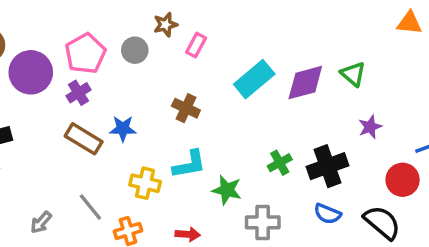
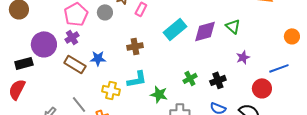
purple circle: (31, 72) -> (44, 44), moved
brown cross: (186, 108) -> (135, 46), turned -35
black cross: (327, 166) -> (218, 80), size x0.7

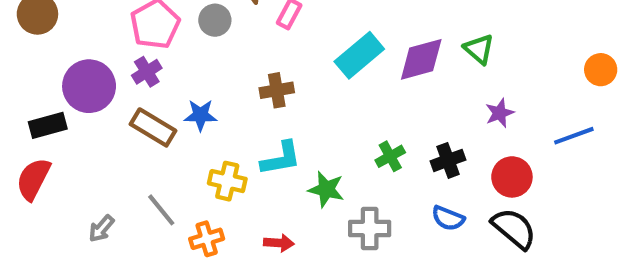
red circle: (262, 88) -> (512, 177), moved

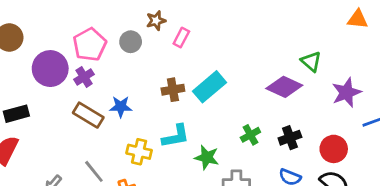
cyan rectangle: (359, 55) -> (210, 87), moved
purple diamond: (421, 59) -> (284, 87), moved, turned 40
purple circle: (89, 86) -> (50, 69), moved
purple star: (500, 113) -> (346, 93), moved, size x1.5

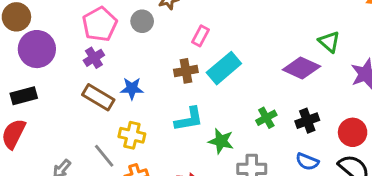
pink rectangle: (181, 38) -> (201, 36), moved
purple circle: (50, 69) -> (37, 49), moved
yellow cross: (139, 152) -> (132, 135), moved

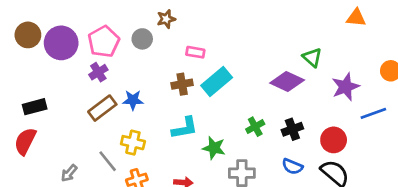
pink rectangle: (201, 36) -> (195, 52), turned 72
purple circle: (37, 49) -> (61, 43), moved
brown rectangle: (98, 97) -> (102, 108), turned -68

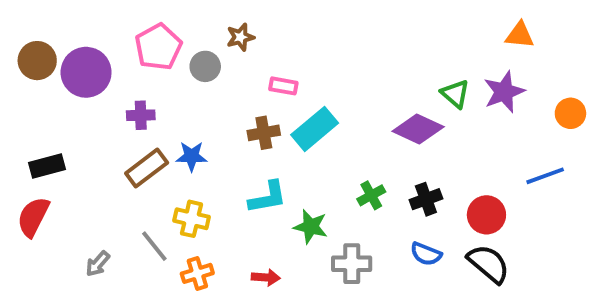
pink pentagon: (104, 42) -> (158, 47), moved
purple cross: (98, 72) -> (141, 115), turned 30
purple star: (346, 87) -> (504, 92), moved

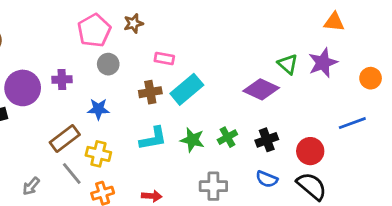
pink pentagon: (158, 47) -> (94, 30), moved
gray circle: (205, 66) -> (108, 64), moved
purple circle: (86, 72) -> (23, 88), moved
brown rectangle: (147, 168) -> (65, 138), moved
green star: (311, 227) -> (192, 140), moved

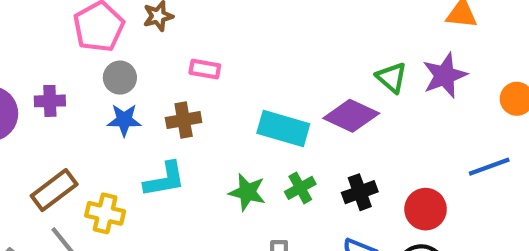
cyan rectangle: (187, 89) -> (283, 128), moved, turned 56
blue star: (98, 109) -> (124, 120), moved
cyan L-shape: (153, 138) -> (164, 179), moved

